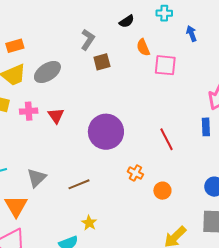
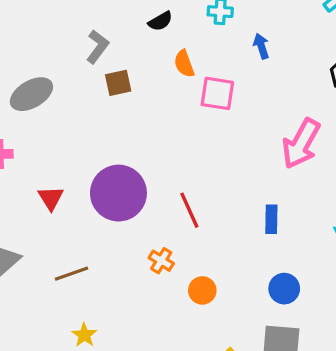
red triangle: (56, 116) -> (51, 198), moved
blue rectangle: (206, 127) -> (271, 219), moved
red line: (167, 139) -> (189, 210), moved

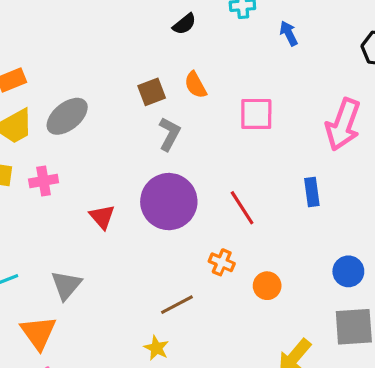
gray L-shape: (97, 47) -> (169, 134), moved
orange semicircle: (184, 64) -> (196, 85), moved
pink square: (217, 93) -> (256, 114), moved
blue rectangle: (271, 219) -> (312, 192), moved
brown line: (71, 274) -> (177, 305), moved

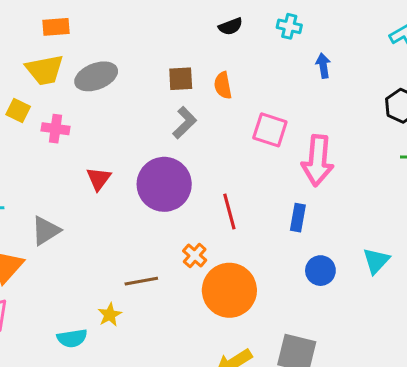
pink arrow: (343, 124) -> (318, 160), moved, turned -33
blue circle: (348, 271) -> (320, 271), moved
orange circle: (267, 286) -> (229, 290), size x2.0

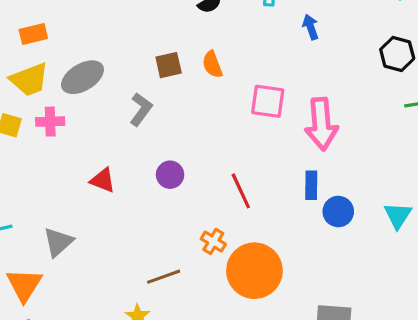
gray L-shape: (185, 123) -> (141, 109), moved
pink cross: (56, 129) -> (50, 122), moved
red triangle: (99, 179) -> (103, 180), turned -36
purple circle: (164, 184) -> (170, 175), size x0.5
blue circle: (320, 271) -> (338, 212), moved

